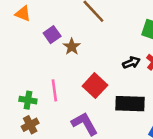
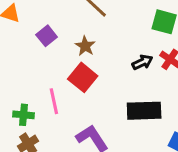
brown star: (72, 47) -> (85, 46), moved
red square: (95, 86) -> (83, 77), moved

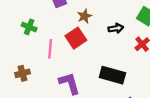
black arrow: (142, 62) -> (116, 28), moved
green cross: (23, 115) -> (29, 27), moved

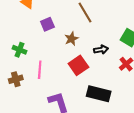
red square: (76, 38) -> (78, 65), moved
brown cross: (22, 73) -> (16, 79), moved

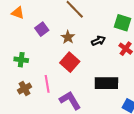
red square: (78, 65) -> (70, 62), moved
pink line: (40, 70) -> (47, 84), moved

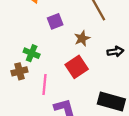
green cross: (21, 60) -> (32, 53), moved
brown cross: (24, 89) -> (19, 71), moved

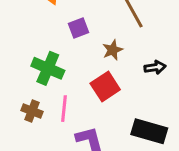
green cross: (32, 53) -> (48, 68), size x1.5
brown cross: (19, 71) -> (32, 111), moved, turned 35

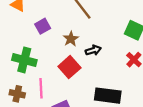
black arrow: (155, 67) -> (93, 50), moved

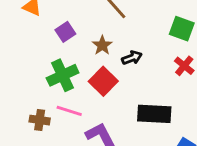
green cross: (24, 60) -> (63, 75), moved, turned -35
pink line: (41, 88) -> (69, 111), turned -66

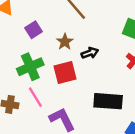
red square: (103, 81) -> (65, 72), turned 30
pink line: (69, 111) -> (35, 97), turned 40

